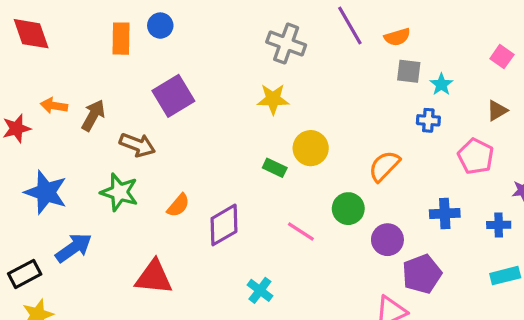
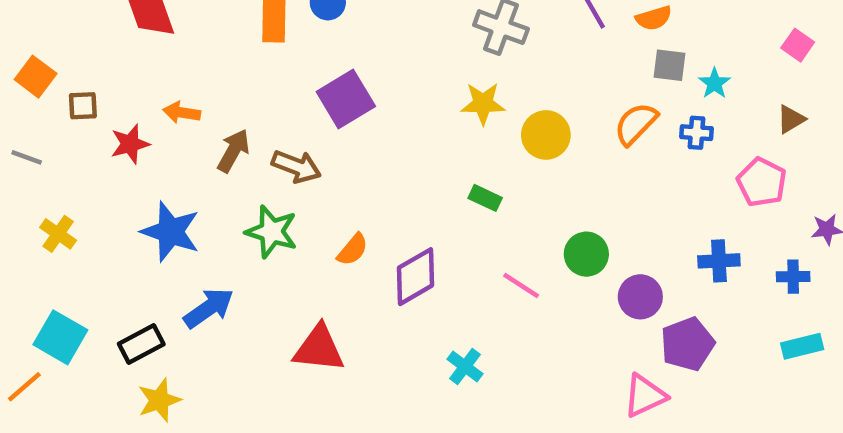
brown arrow: (93, 115) -> (233, 151), moved
yellow circle: (311, 148) -> (546, 135), moved
orange semicircle: (384, 166) -> (636, 124), moved

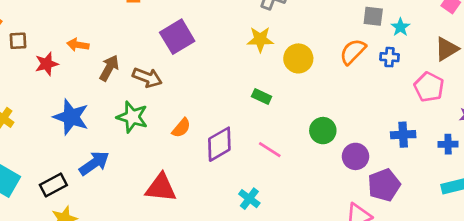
brown triangle: (791, 119) -> (447, 49), size x1.4
pink line: (521, 286) -> (270, 150), moved

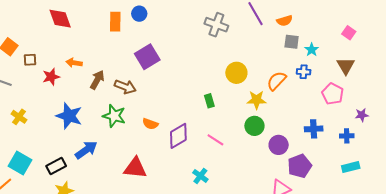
yellow star: (260, 39) -> (256, 100), moved
brown triangle: (447, 49) -> (346, 66), turned -30
orange semicircle: (353, 52) -> (277, 81), moved
green rectangle: (262, 97) -> (209, 101), turned 48
orange semicircle: (181, 128) -> (150, 124), turned 70

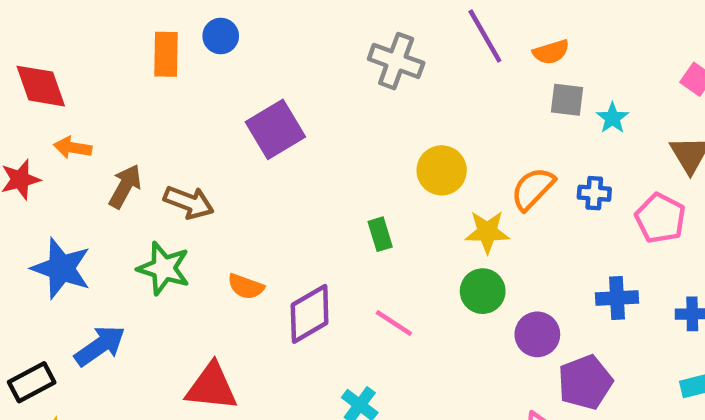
red diamond: (60, 19) -> (41, 86), moved
purple square: (147, 57) -> (275, 129), moved
blue cross: (304, 72) -> (594, 193), moved

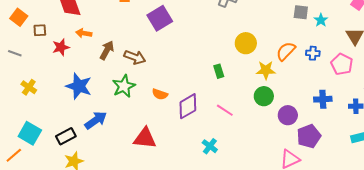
purple square: (275, 129) -> (160, 18), moved
green star: (164, 268) -> (124, 86), turned 30

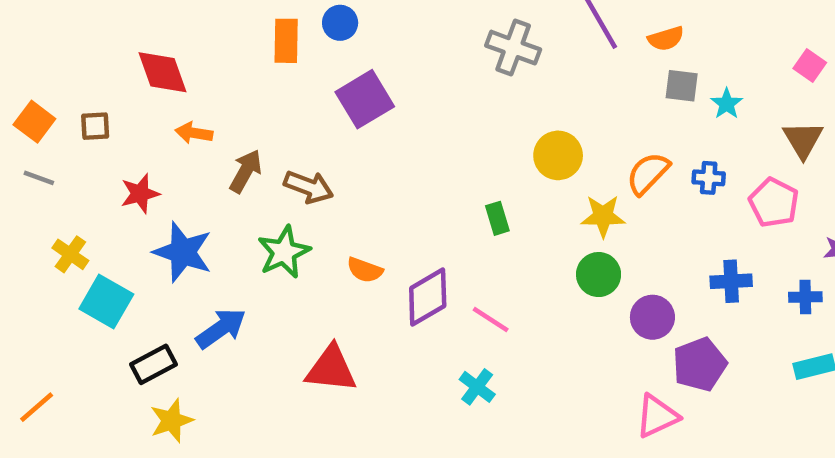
orange square: (19, 17) -> (34, 122), moved
red star: (61, 47) -> (140, 194), moved
pink line: (225, 110) -> (491, 319), moved
cyan square: (30, 133) -> (106, 301), moved

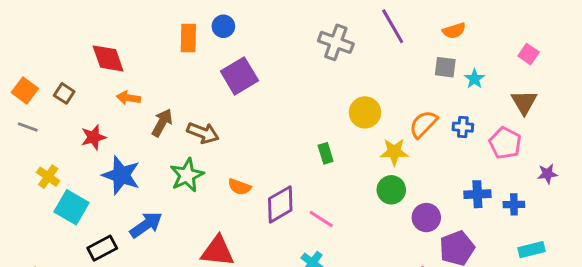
orange semicircle: (666, 39) -> (454, 31), moved
brown square: (95, 126) -> (64, 93), turned 36
blue cross: (805, 297) -> (514, 204), moved

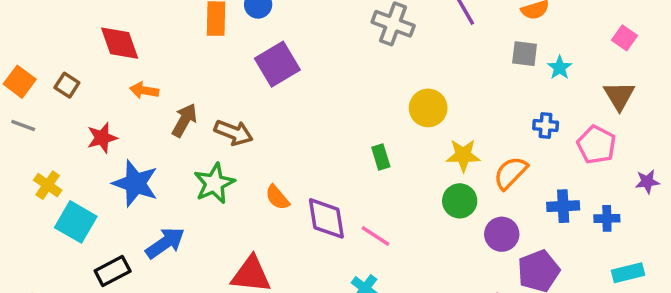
orange semicircle: (423, 124) -> (511, 173), moved
orange semicircle: (239, 187) -> (277, 197), turned 30
purple diamond: (280, 204) -> (326, 218), turned -69

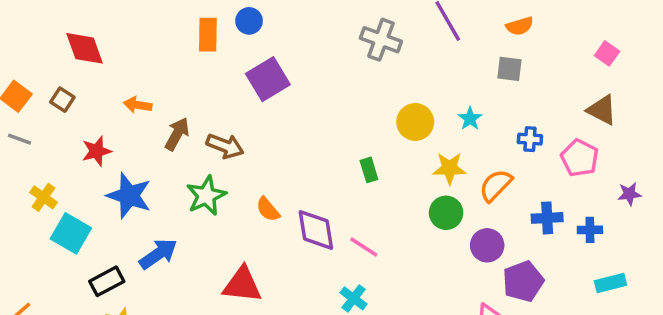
red diamond: (120, 43) -> (85, 48), moved
cyan star: (560, 68) -> (470, 119), moved
brown triangle: (619, 96) -> (602, 110), turned -32

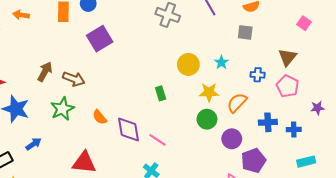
orange arrow: (138, 105) -> (21, 15), moved
brown triangle: (602, 110) -> (288, 57), moved, turned 42
blue arrow: (158, 254) -> (33, 144), size x0.7

